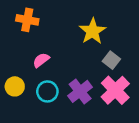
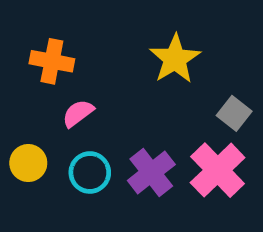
orange cross: (27, 20) -> (52, 61), moved
gray square: (111, 60) -> (234, 113), moved

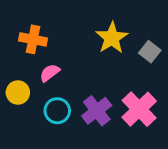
gray square: (234, 113) -> (150, 52), moved
yellow circle: (28, 163) -> (18, 93), moved

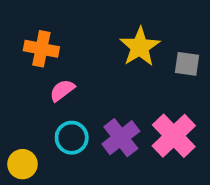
gray square: (150, 52) -> (187, 64), turned -30
yellow circle: (18, 93) -> (22, 164), moved

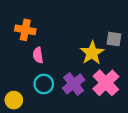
yellow star: (140, 47) -> (92, 53), moved
pink semicircle: (62, 90) -> (38, 55), turned -63

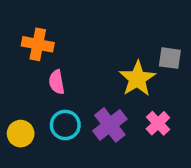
pink cross: (106, 83) -> (158, 123), size x0.6
yellow circle: (14, 100) -> (21, 134), moved

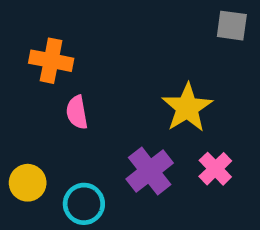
gray square: (170, 58) -> (232, 26), moved
cyan circle: (65, 125) -> (84, 204), moved

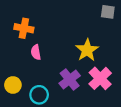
pink cross: (215, 169) -> (100, 78), size x1.5

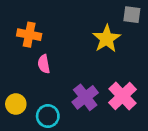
yellow star: (87, 50) -> (107, 39), moved

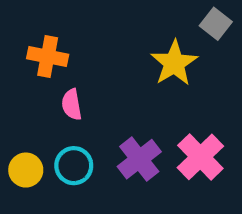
gray square: (132, 15) -> (216, 24), turned 30
cyan circle: (48, 116) -> (74, 166), moved

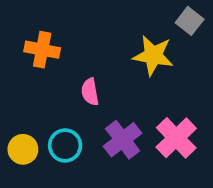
yellow star: (174, 63) -> (153, 55), turned -30
pink semicircle: (72, 105) -> (90, 92), moved

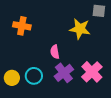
gray square: (190, 21) -> (99, 11), turned -32
pink semicircle: (90, 92) -> (55, 52), moved

